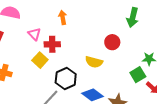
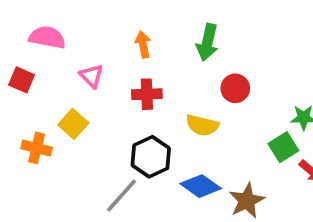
green arrow: (133, 18) -> (207, 42), moved
red cross: (52, 44) -> (147, 94), moved
yellow square: (40, 60) -> (73, 124), moved

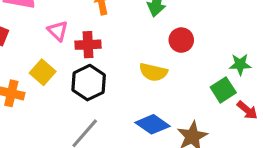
red cross: (147, 94) -> (88, 45), moved
black hexagon: (151, 157) -> (89, 83), moved

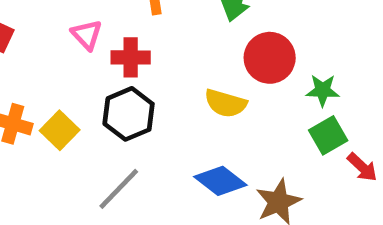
red circle: (181, 40) -> (270, 58), size x1.4
green star: (240, 64) -> (323, 90), moved
yellow square: (43, 72) -> (60, 130), moved

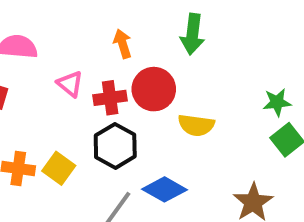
red circle: (270, 58) -> (154, 89), moved
blue diamond: (220, 181) -> (164, 189), moved

